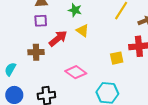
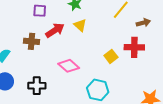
yellow square: (117, 58) -> (111, 56), turned -32

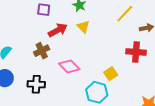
brown cross: (31, 41) -> (42, 51), moved, turned -35
yellow square: (111, 56) -> (111, 74), moved

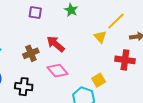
yellow triangle: (83, 27) -> (100, 37), moved
red arrow: (58, 30) -> (56, 44), moved, turned -114

